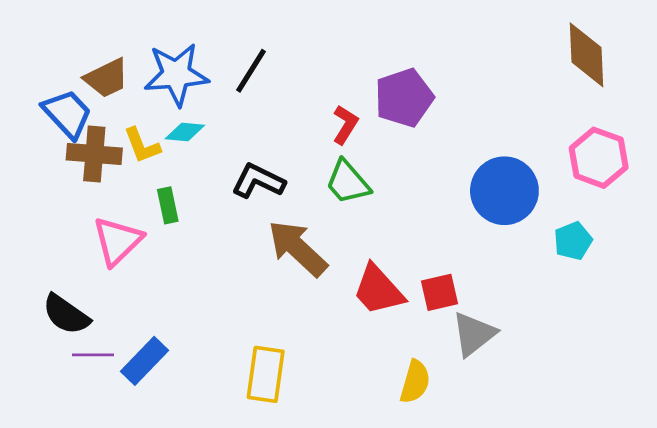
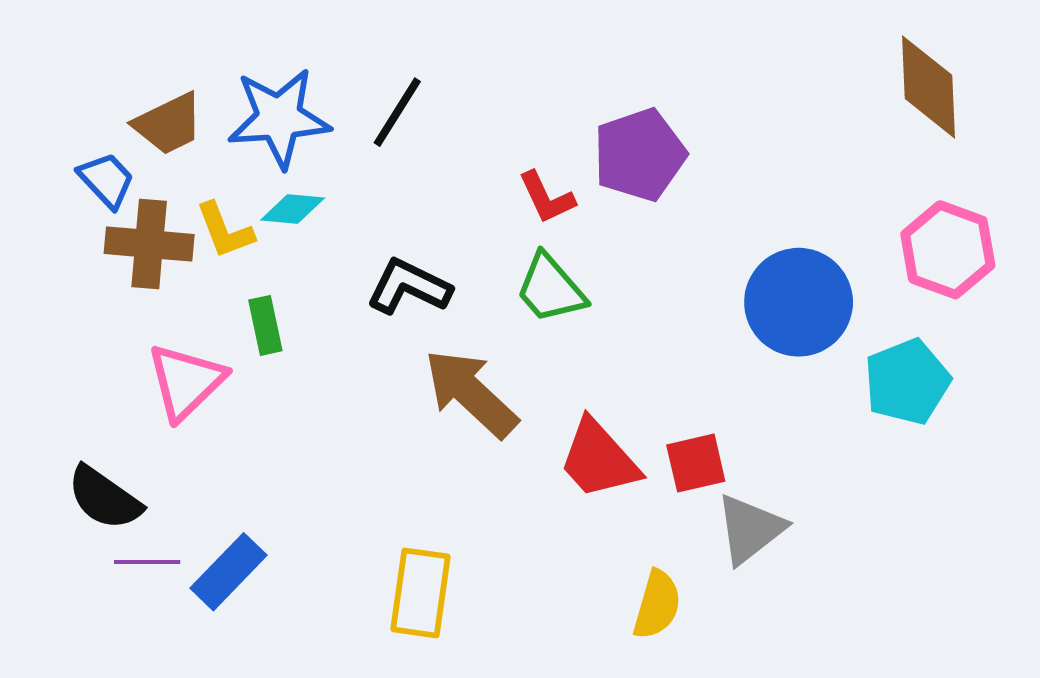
blue trapezoid: (67, 114) -> (106, 180), size x0.7
red L-shape: (345, 125) -> (547, 197), turned 123
cyan pentagon: (573, 241) -> (907, 382), size x1.4

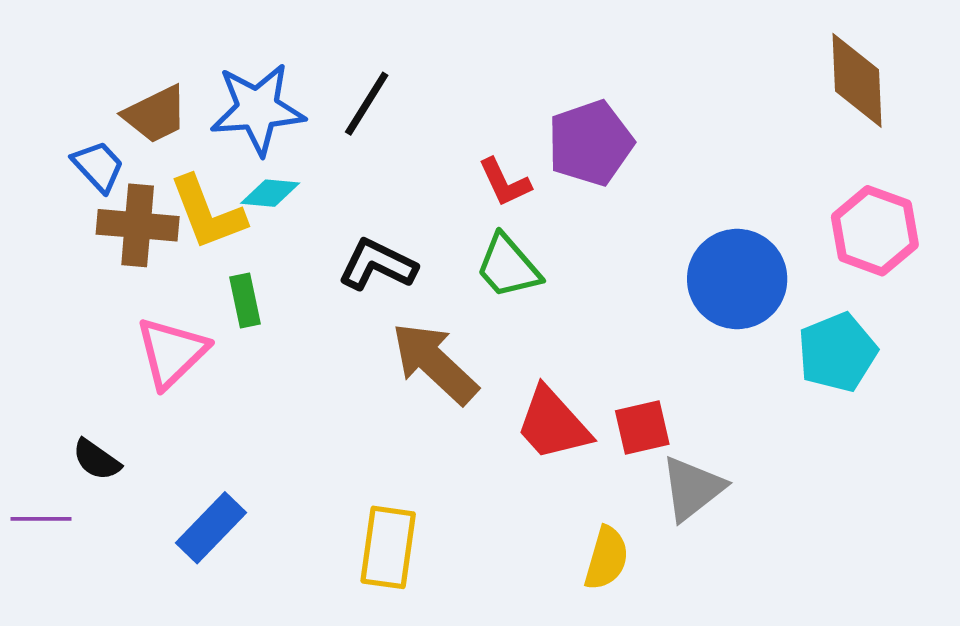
yellow L-shape: (225, 230) -> (207, 213), size x1.4
black semicircle: (104, 498) -> (96, 460), size x0.7
purple line: (147, 562) -> (41, 519), moved

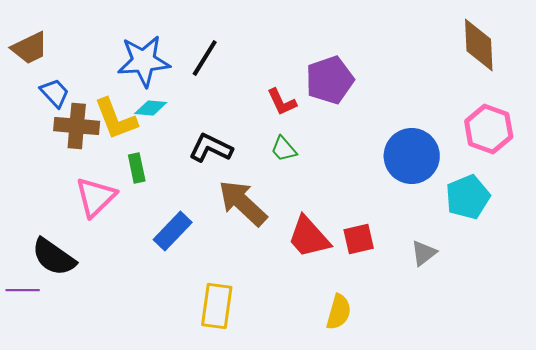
brown trapezoid: (156, 114) -> (30, 48), moved
green trapezoid: (508, 266) -> (284, 149), size x0.7
black semicircle: (96, 460) -> (54, 257), size x1.6
gray triangle: (692, 488) -> (424, 253), moved, size x0.7
blue rectangle: (211, 528) -> (173, 231), moved

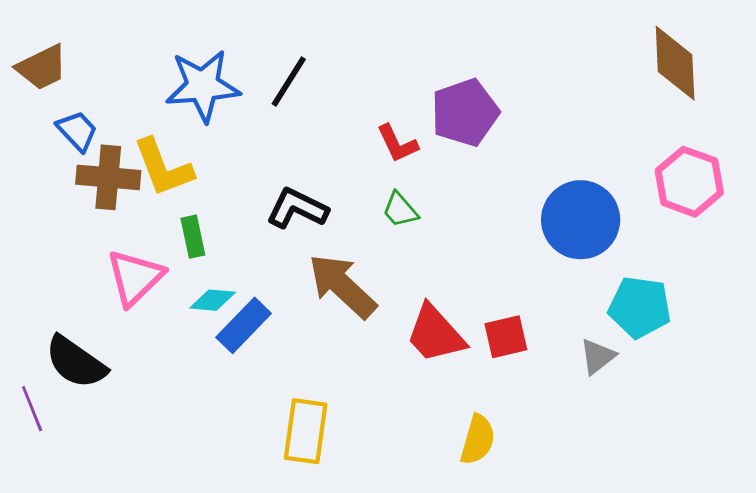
cyan diamond: (151, 108) -> (213, 300), moved
cyan pentagon: (468, 197) -> (640, 307), moved, turned 30
purple line: (23, 290) -> (32, 409), turned 68

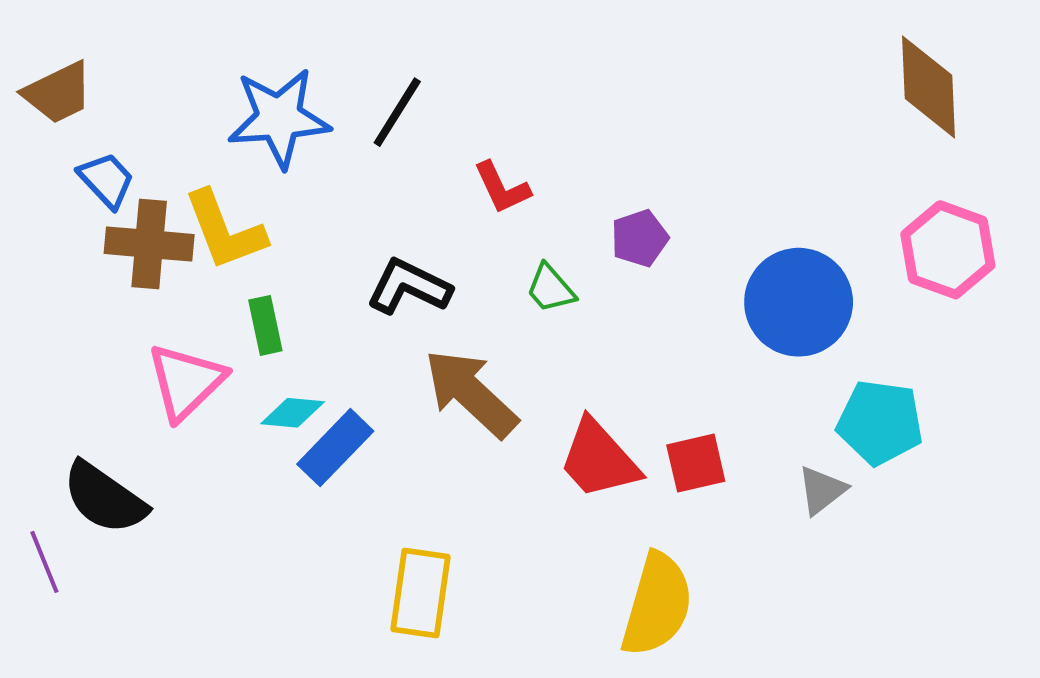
purple pentagon: (465, 113) -> (640, 238), moved, size x0.6
red L-shape: (397, 144) -> (502, 188), moved
yellow semicircle: (478, 440) -> (657, 605), size x1.5

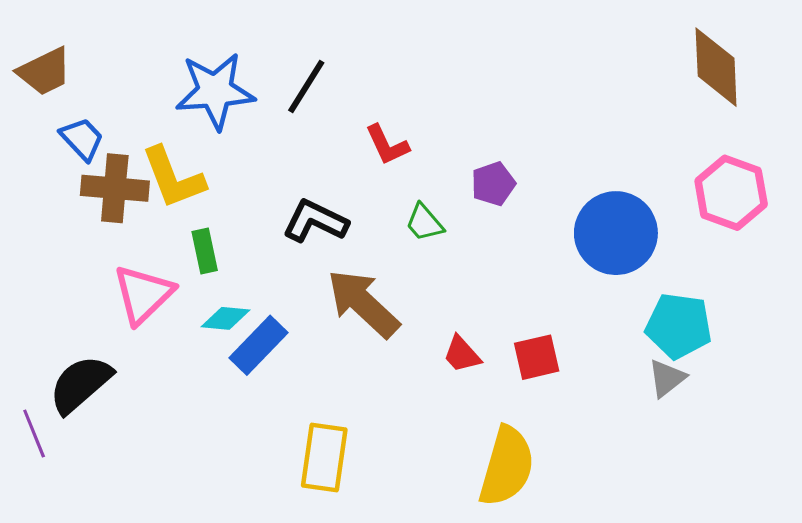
red trapezoid: (599, 459) -> (462, 354), size x0.6
gray triangle: (822, 490) -> (667, 378), moved
black semicircle: (104, 498) -> (80, 384), turned 104

